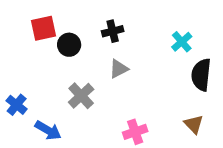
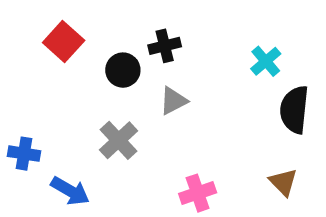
red square: (44, 28) -> (64, 41), turned -36
black circle: (69, 45) -> (123, 70), moved
blue cross: (17, 105) -> (24, 154), turned -30

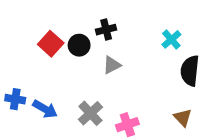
red square: (64, 41) -> (51, 44), moved
gray cross: (119, 140) -> (90, 113), moved
blue arrow: (70, 191) -> (45, 109), moved

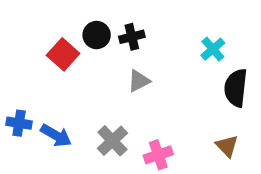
black circle: (79, 45) -> (97, 35), moved

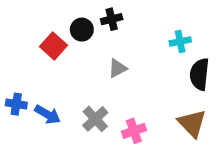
black cross: (132, 37) -> (112, 19), moved
cyan cross: (213, 49) -> (180, 41), turned 30
brown triangle: (227, 146) -> (192, 123), size x1.5

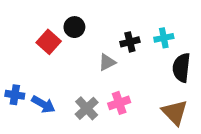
black cross: (112, 19) -> (130, 42), moved
pink cross: (134, 131) -> (119, 103), moved

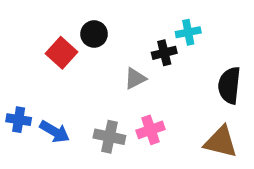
cyan cross: (164, 38) -> (188, 32), moved
gray cross: (87, 108) -> (109, 137), turned -35
brown triangle: (175, 112) -> (221, 142), turned -32

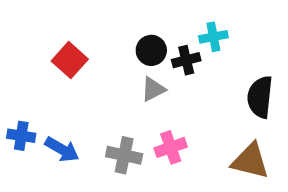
black circle: (94, 34) -> (151, 50), moved

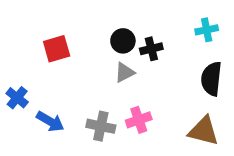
cyan cross: (213, 37) -> (207, 30), moved
red square: (70, 60) -> (57, 49), turned 32
blue cross: (21, 136) -> (17, 98), moved, turned 30

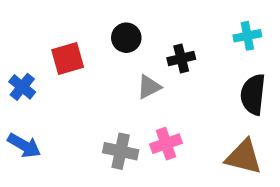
black circle: (123, 41) -> (126, 38), moved
blue cross: (17, 98) -> (22, 87), moved
blue arrow: (50, 121) -> (24, 146), moved

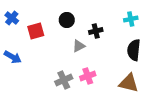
blue cross: (22, 87) -> (12, 18), moved
blue arrow: (24, 146) -> (13, 57), moved
gray cross: (121, 151) -> (64, 80), turned -36

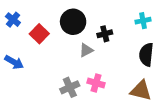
black circle: (67, 20) -> (73, 22), size x1.5
red square: (36, 31) -> (39, 34), turned -30
pink cross: (88, 76) -> (96, 83), turned 35

